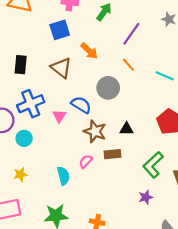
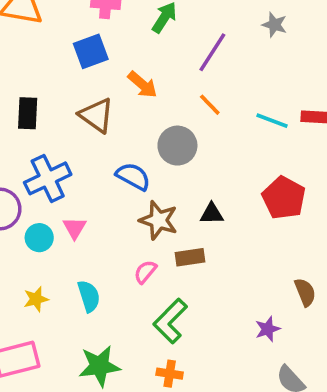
pink triangle: (59, 116) -> (74, 228), moved
green L-shape: (153, 165) -> (170, 321), moved
cyan semicircle: (63, 176) -> (89, 296), moved
purple star: (146, 197) -> (268, 329), moved

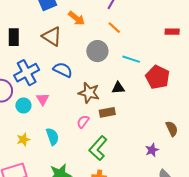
cyan line: (272, 121) -> (131, 59), moved
blue semicircle: (133, 176) -> (63, 70), moved

